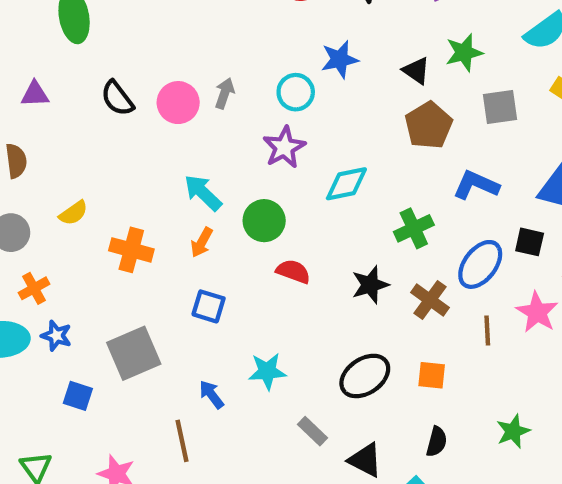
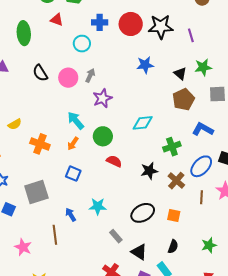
cyan circle: (296, 92) -> (82, 44), moved
purple star: (284, 147) -> (102, 98), moved

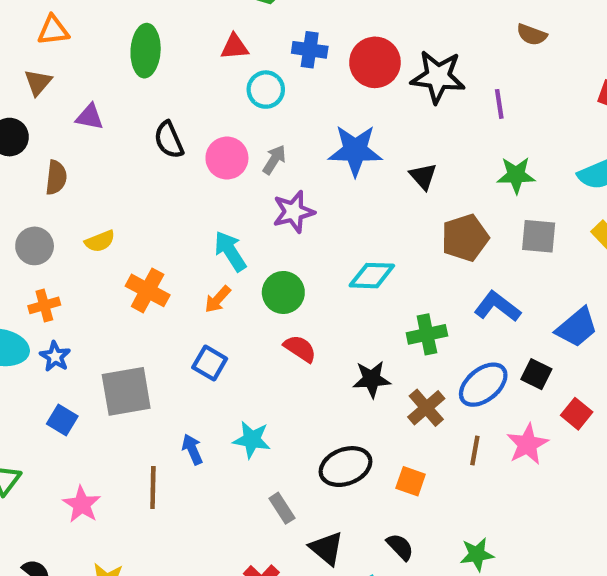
red triangle: (57, 20) -> (235, 47), moved, turned -32
blue star: (145, 65) -> (355, 150), moved, size x1.4
black triangle: (180, 73) -> (423, 176), moved
black semicircle: (173, 247) -> (400, 547), turned -72

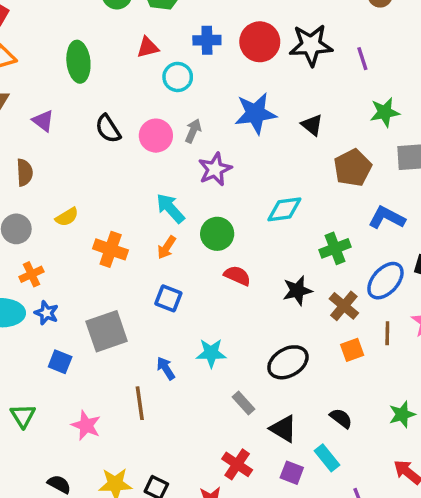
purple triangle: (90, 117) -> (43, 121), turned 35
orange square: (411, 481) -> (352, 350), moved, turned -30

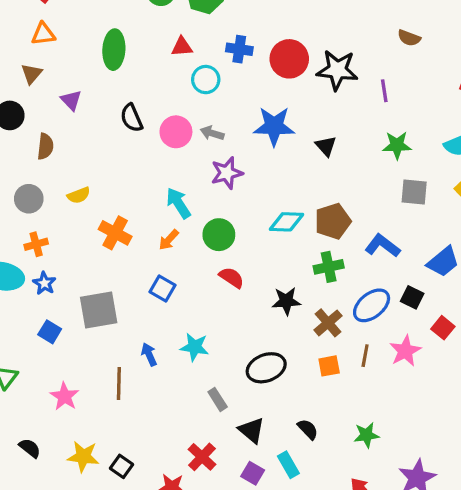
gray arrow: (193, 131) -> (212, 133), turned -105
brown pentagon: (353, 168) -> (333, 221), moved

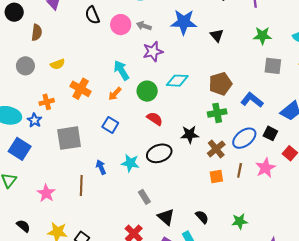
cyan diamond: (287, 222) -> (177, 81), moved
orange cross: (36, 244) -> (47, 102), moved
blue square: (50, 332) -> (20, 149), moved, size x1.5
black ellipse: (266, 368) -> (159, 153), moved

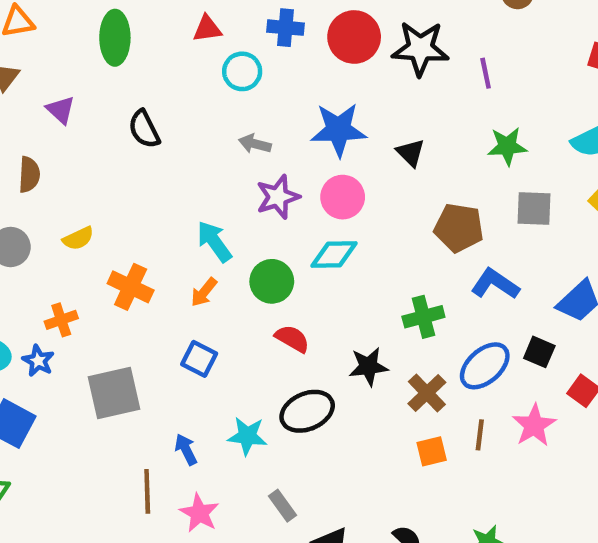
pink circle: (121, 25) -> (343, 197), moved
brown pentagon: (220, 84) -> (459, 228), moved, turned 30
pink star: (46, 193) -> (199, 513), moved

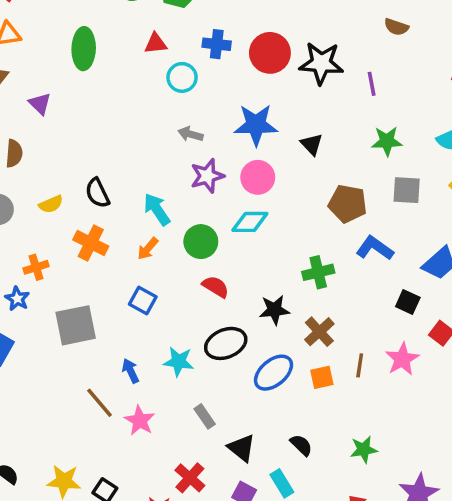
black semicircle: (144, 129) -> (97, 193), moved
blue ellipse: (485, 366) -> (273, 373), moved
brown line: (147, 491) -> (100, 403), turned -40

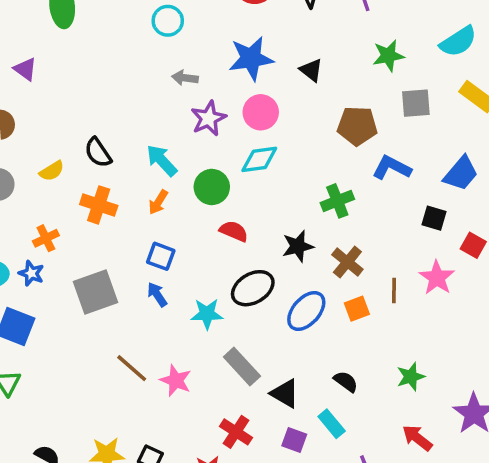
blue arrow: (131, 371) -> (157, 295), moved
gray rectangle: (205, 416) -> (242, 367), size x1.5

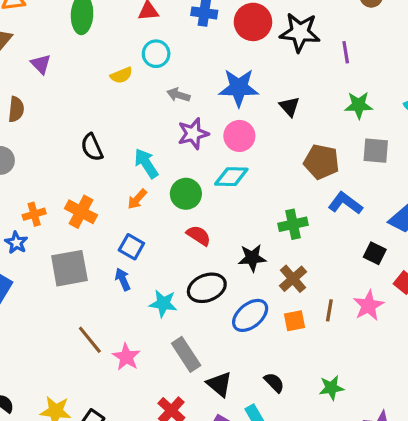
cyan circle: (168, 21) -> (156, 54), moved
yellow semicircle: (52, 171) -> (121, 75), moved
orange cross: (99, 205) -> (81, 212), moved

